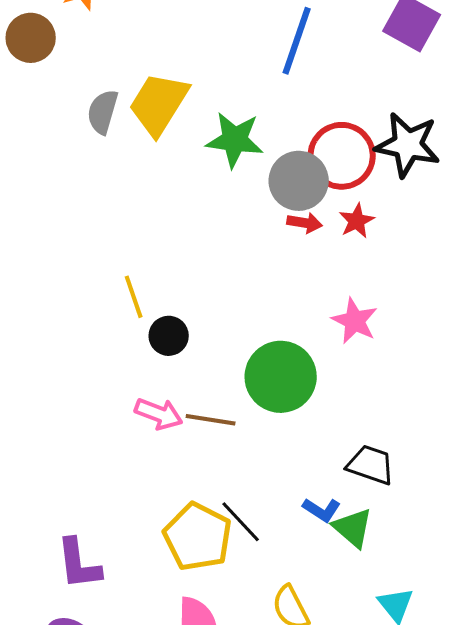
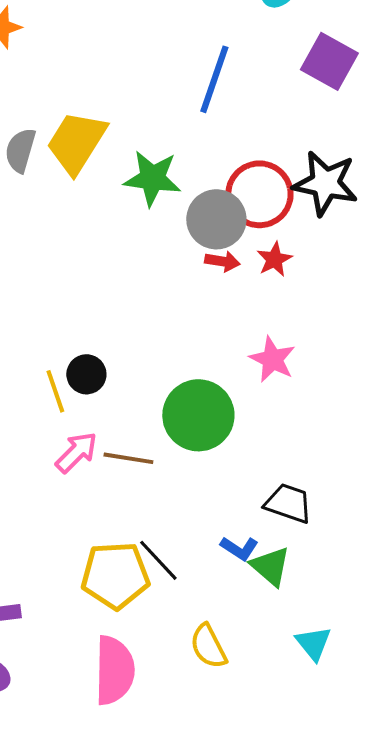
yellow line: (134, 297) -> (55, 391), moved
pink arrow: (159, 414) -> (76, 452), turned -66
yellow pentagon: (198, 537) -> (115, 575), turned -30

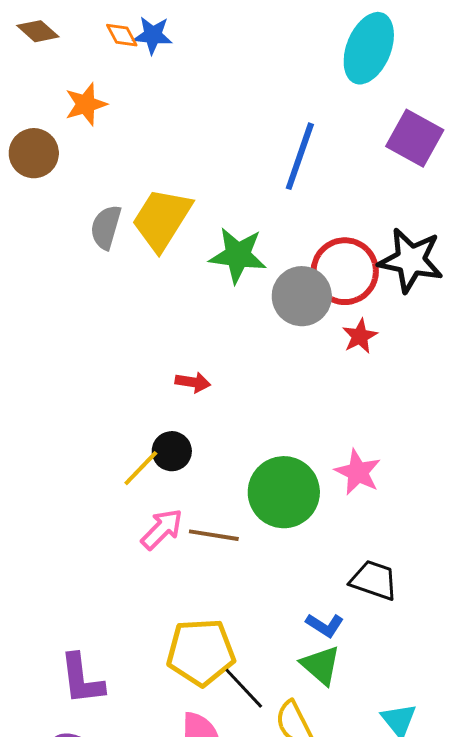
red arrow: (222, 261) -> (193, 382), moved
pink star: (272, 359) -> (358, 472), moved
yellow line: (55, 391) -> (141, 468), turned 63
black line: (158, 560) -> (244, 688), moved
green triangle: (270, 566) -> (321, 665), moved

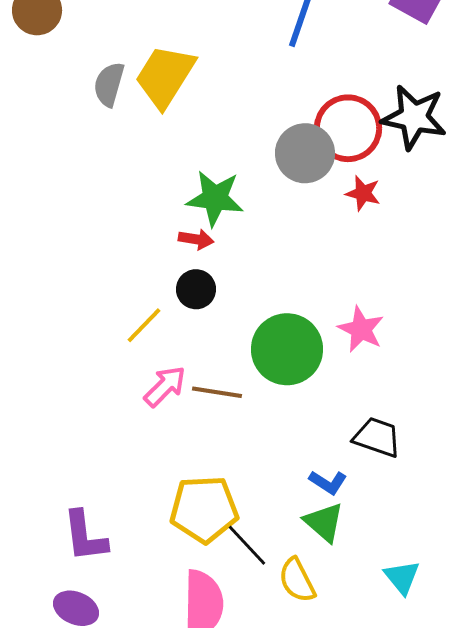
green star: (238, 255) -> (215, 198), moved
red star: (360, 336) -> (363, 193), turned -30
black circle: (172, 451) -> (196, 289), moved

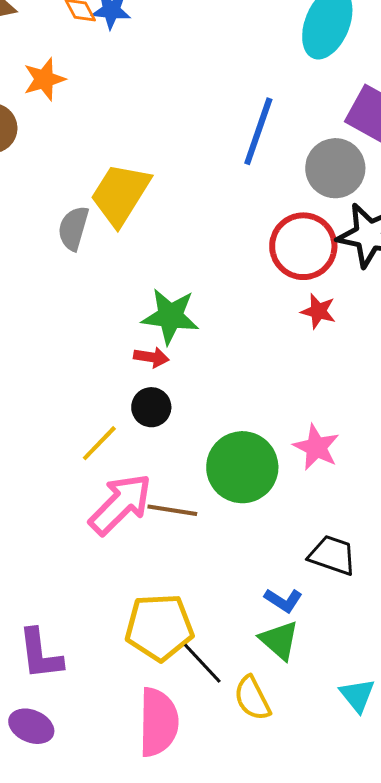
gray semicircle: (109, 84) -> (73, 228), moved
gray circle: (305, 153) -> (335, 168), moved
pink arrow: (165, 386) -> (120, 504), size x1.5

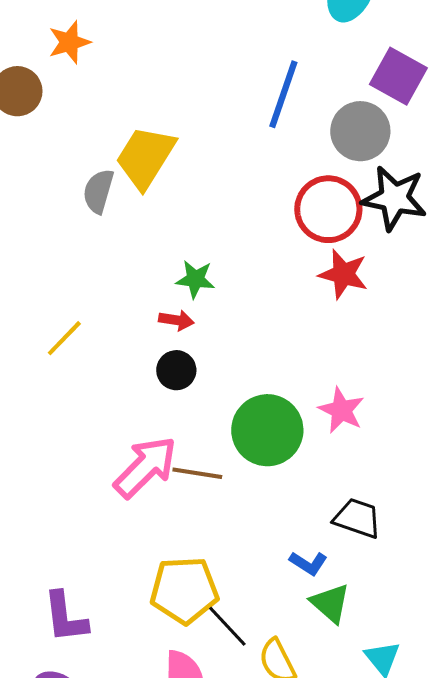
red star: (318, 311) -> (343, 274), size x1.4
green star: (170, 316) -> (195, 279), size x0.7
yellow line: (99, 443) -> (64, 338), moved
green triangle: (279, 640) -> (330, 603), moved

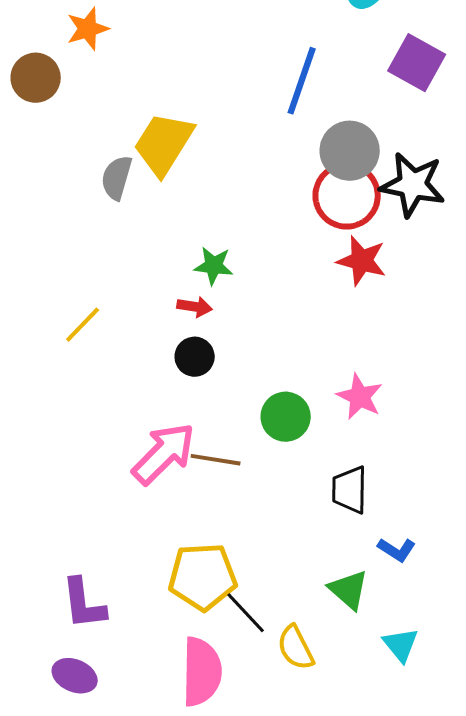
gray circle: (360, 131) -> (350, 151), moved
green circle: (267, 430) -> (286, 417), size x0.7
black trapezoid: (357, 518) -> (350, 490), moved, turned -108
blue L-shape: (308, 563) -> (397, 550), moved

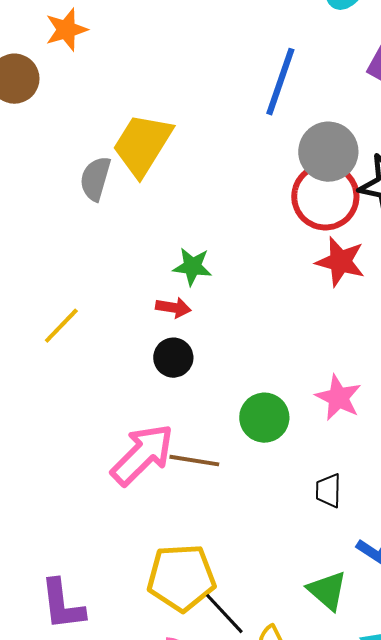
black trapezoid: (350, 490) -> (328, 491), size x0.7

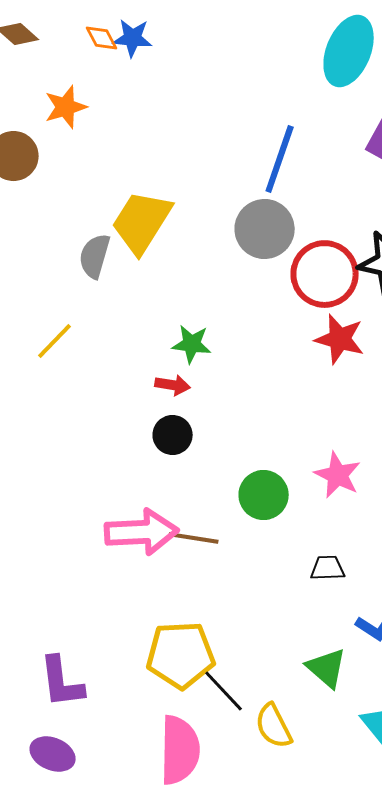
gray circle: (328, 152) -> (265, 229), moved
yellow line: (61, 326) -> (55, 341), moved
pink arrow: (142, 455) -> (142, 532), turned 42
black trapezoid: (328, 491) -> (328, 568), turned 87

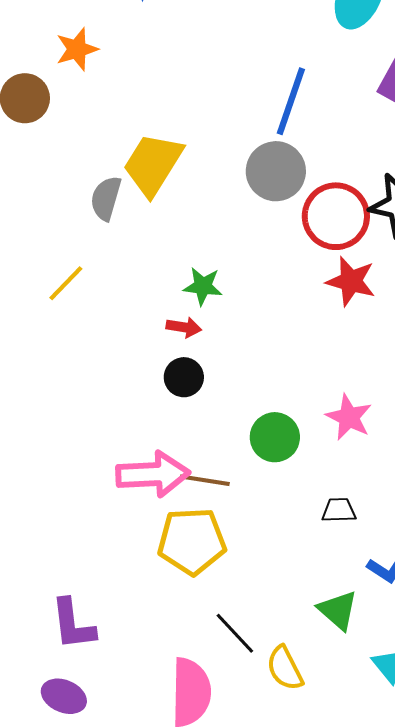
yellow pentagon: (181, 655) -> (192, 541), moved

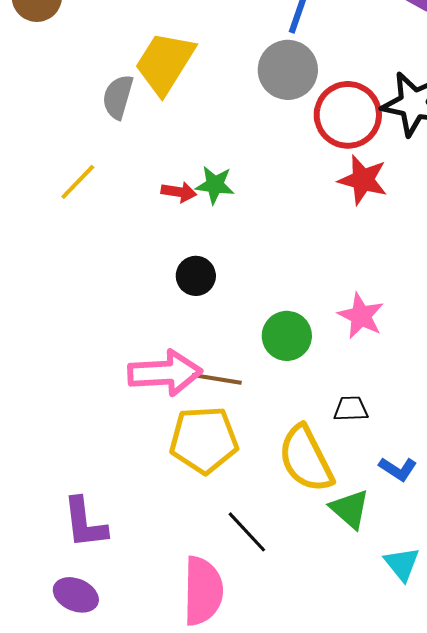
red arrow: (184, 327) -> (179, 192), moved
yellow semicircle: (285, 668) -> (306, 459), moved, size x1.5

